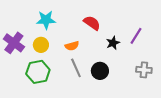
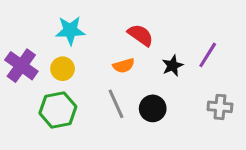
orange semicircle: (72, 46) -> (124, 66), moved

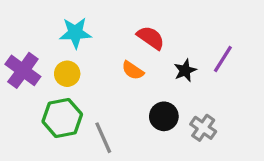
orange semicircle: (124, 66) -> (133, 70), turned 50
gray line: (116, 104) -> (103, 138), moved
gray cross: (220, 107) -> (203, 128), moved, turned 30

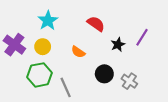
cyan star: (75, 33) -> (48, 21), turned -30
orange semicircle: (133, 70) -> (78, 52), moved

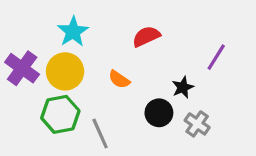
red semicircle: (96, 24) -> (146, 36), turned -60
black star: (118, 45) -> (183, 87), moved
yellow circle: (43, 47) -> (65, 71), size x1.5

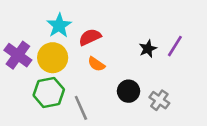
red semicircle: (146, 36) -> (90, 37), moved
black star: (183, 87) -> (148, 49), moved

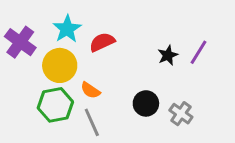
purple cross: (18, 55) -> (20, 42), moved
orange semicircle: (96, 64) -> (90, 90), moved

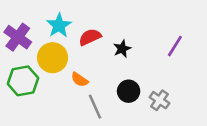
black star: (168, 55) -> (122, 49), moved
green hexagon: (55, 105) -> (23, 81), moved
gray line: (92, 122) -> (95, 107), moved

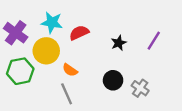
cyan star: (59, 25) -> (52, 23), turned -30
black star: (122, 49) -> (119, 43), moved
gray line: (95, 107) -> (67, 94), moved

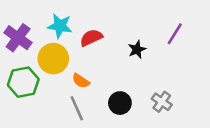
purple line: (154, 41) -> (175, 34), moved
black circle: (113, 80) -> (120, 103), moved

